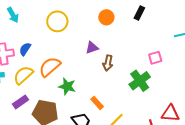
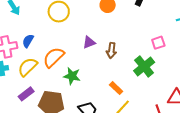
purple triangle: (92, 48) -> (89, 42), moved
orange rectangle: (97, 103) -> (116, 88), moved

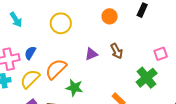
brown arrow: (111, 50) -> (117, 51), moved, turned -35

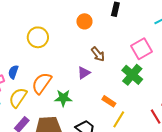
purple triangle: (91, 54) -> (84, 73), moved
pink square: (161, 54) -> (142, 49), size x1.5

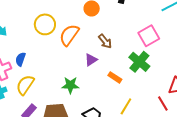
orange semicircle: (42, 83) -> (69, 35), moved
orange rectangle: (109, 101) -> (115, 77), moved

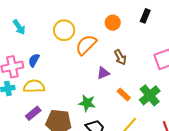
green cross: (139, 62) -> (150, 95), moved
yellow semicircle: (25, 85) -> (34, 86), turned 45
green star: (70, 85) -> (87, 103), moved

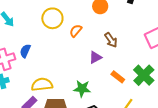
orange semicircle: (86, 45) -> (76, 31), size x0.6
yellow semicircle: (34, 86) -> (42, 85), moved

